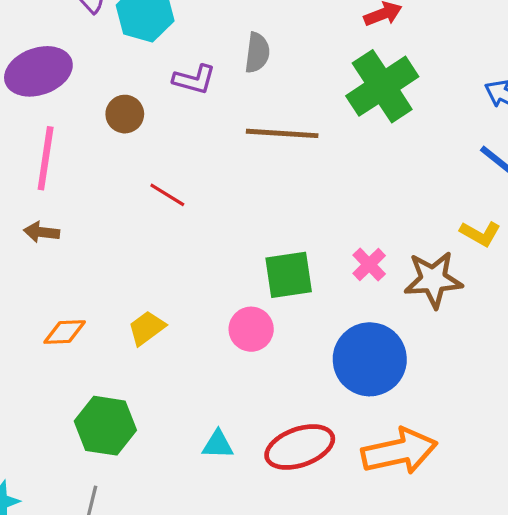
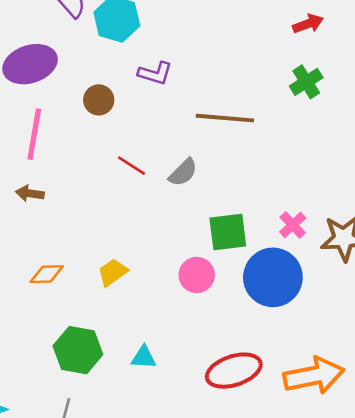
gray semicircle: (257, 53) -> (183, 172), moved, turned 36
green cross: (382, 86) -> (306, 82), size x0.6
blue circle: (370, 359) -> (273, 277), moved
cyan triangle: (218, 445) -> (144, 357), moved

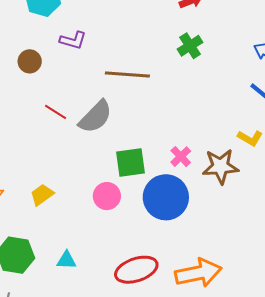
gray semicircle: (183, 172) -> (96, 117), size x1.5

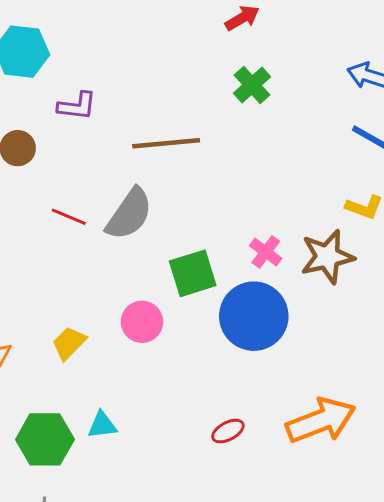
pink circle: (107, 196) -> (142, 322), moved
cyan triangle: (67, 260) -> (102, 425), moved
red ellipse: (136, 270) -> (228, 431), size x0.5

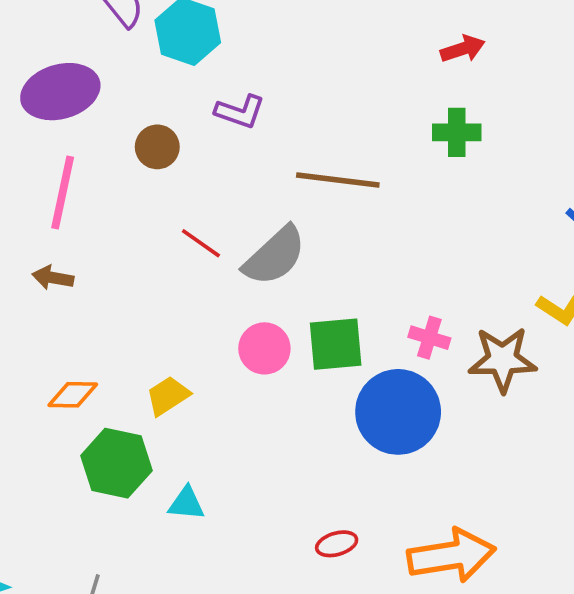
green cross: (252, 85) -> (457, 132), turned 30
pink cross: (266, 252) -> (429, 338), turned -32
pink circle: (142, 322) -> (264, 348), moved
green hexagon: (45, 439) -> (116, 463), moved

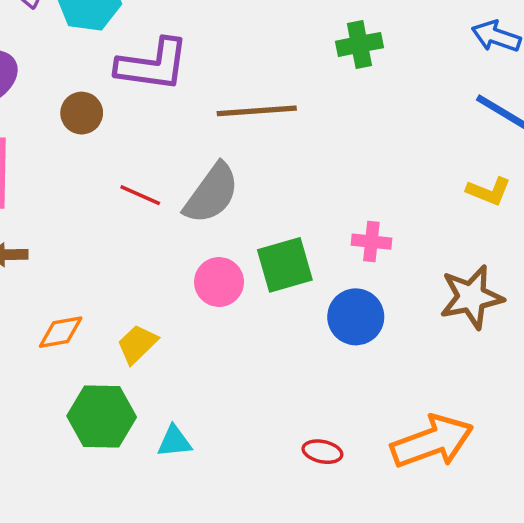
purple L-shape: (240, 112) -> (153, 65), size x1.6
brown star: (503, 360) -> (471, 297), moved
orange diamond: (73, 395) -> (61, 332), moved
blue circle: (398, 412) -> (356, 317), size x0.7
red ellipse: (337, 544) -> (322, 452), turned 39

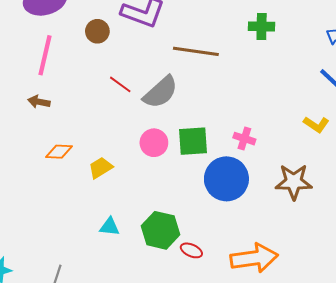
blue circle: (356, 317) -> (226, 179), size x1.4
green hexagon: (102, 417) -> (160, 230), moved

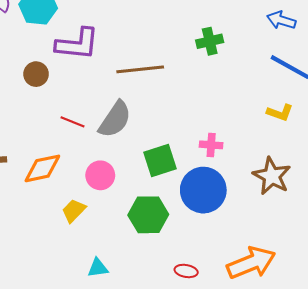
green cross: (262, 26) -> (210, 41), moved
pink circle: (154, 143) -> (100, 175), moved
orange diamond: (59, 152) -> (42, 168), moved, size x1.4
brown star: (294, 182) -> (272, 176), turned -30
green hexagon: (160, 230) -> (148, 215), moved

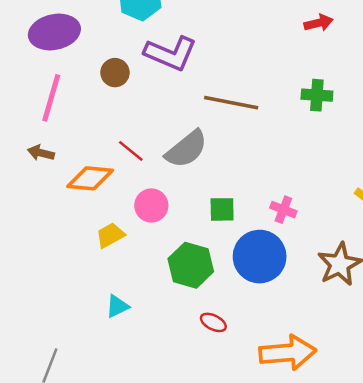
red line: (72, 122) -> (131, 151), moved
green square: (160, 161) -> (222, 209), size x0.7
cyan triangle: (98, 268) -> (117, 306), turned -35
red ellipse: (186, 271) -> (213, 322), moved

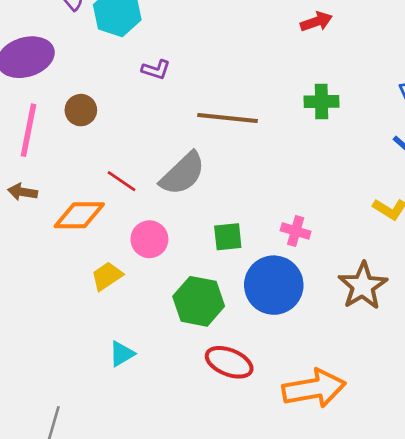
purple L-shape: (171, 53) -> (156, 70), size x0.5
brown circle: (115, 73) -> (81, 110), moved
red ellipse: (213, 322) -> (229, 362), size x1.6

